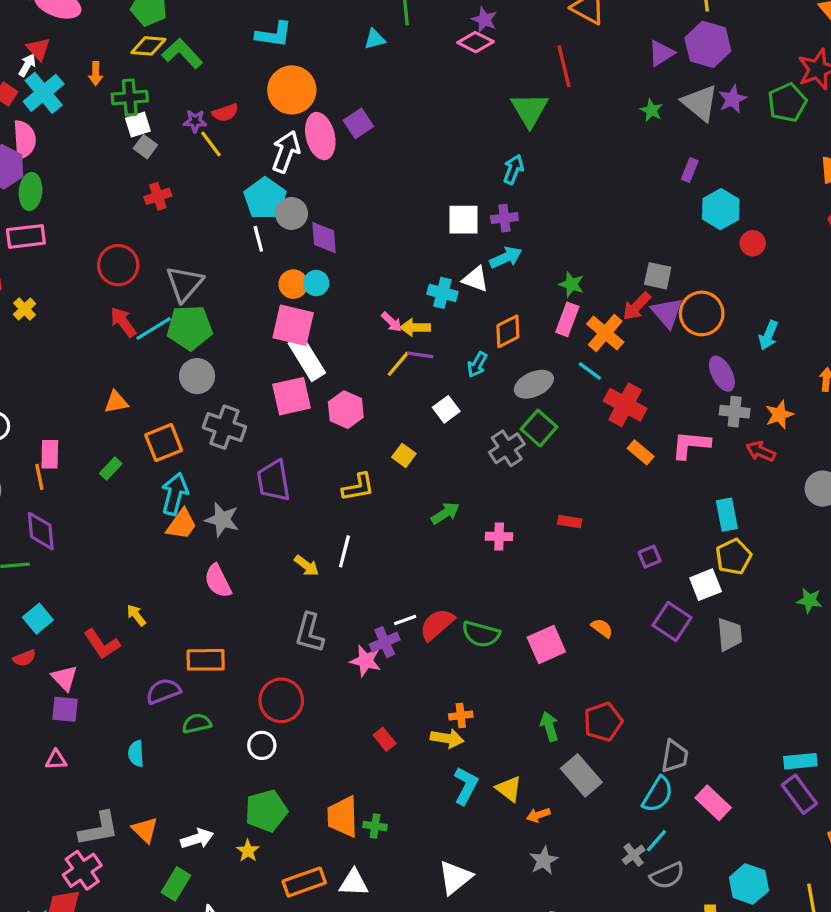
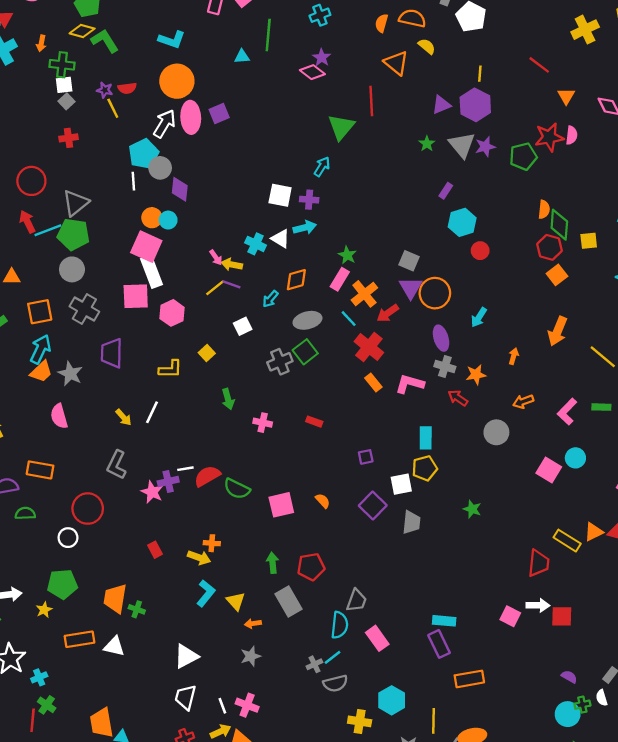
red arrow: (637, 306) -> (388, 313), moved
green arrow: (445, 513) -> (228, 399), turned 96
cyan semicircle: (658, 794) -> (340, 625), turned -36

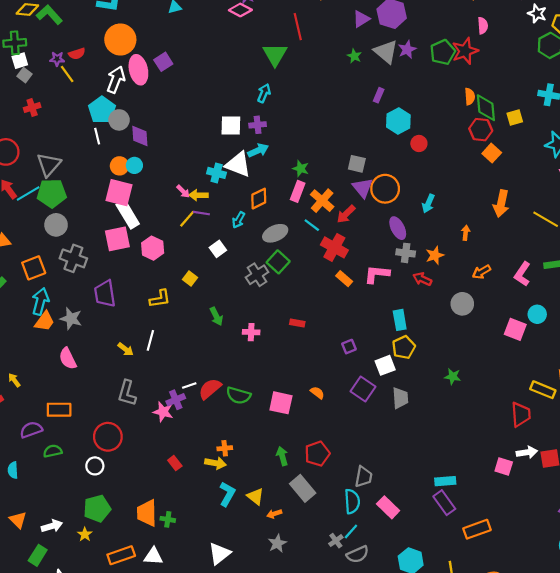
red star: (549, 137) -> (465, 51), moved
white triangle: (281, 239) -> (238, 164), size x1.5
pink square: (281, 505) -> (281, 403), turned 35

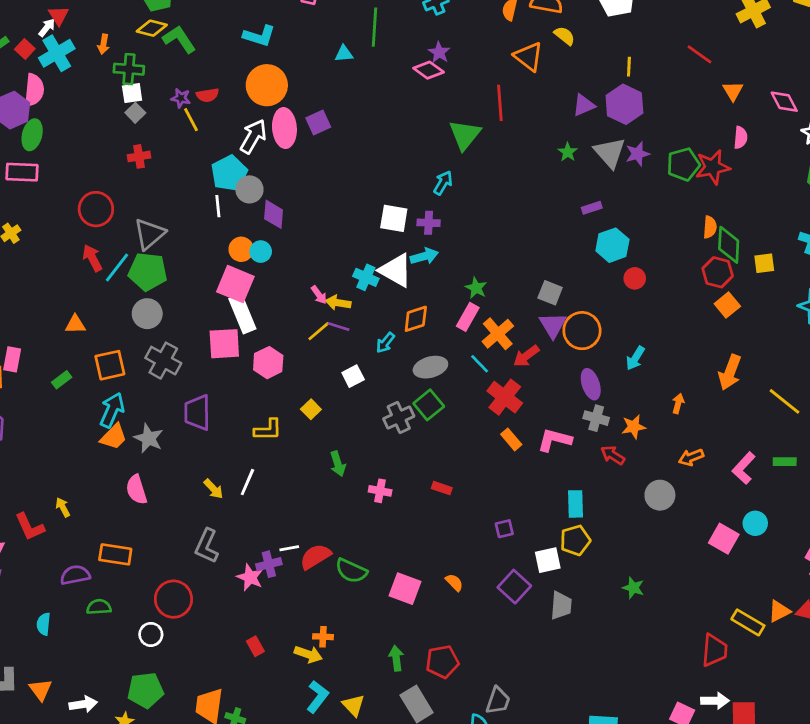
purple rectangle: (379, 95) -> (592, 208), turned 40
cyan line: (28, 194) -> (117, 267), turned -30

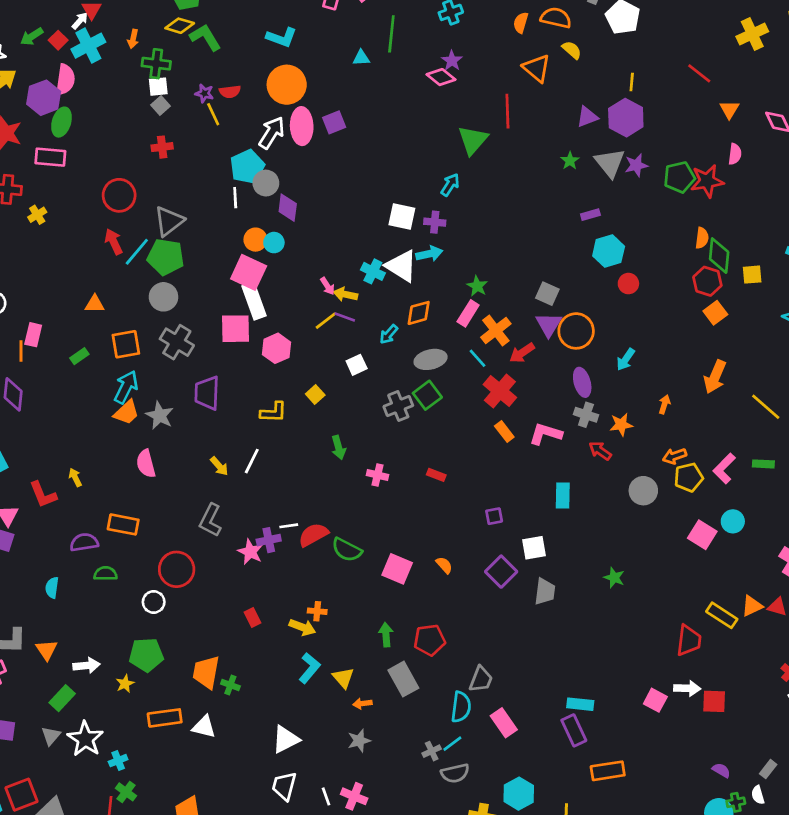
yellow pentagon: (575, 540) -> (689, 477), moved

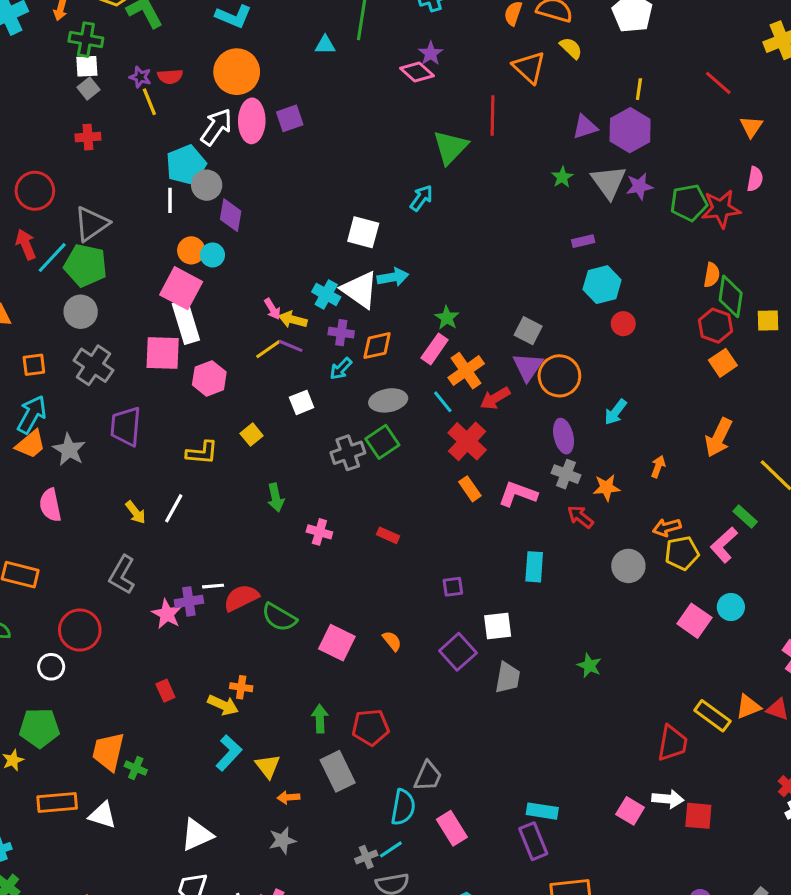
purple cross: (435, 222) -> (341, 333), moved
orange square: (126, 344) -> (34, 365), size x0.7
green rectangle: (763, 464) -> (745, 516), moved, turned 36

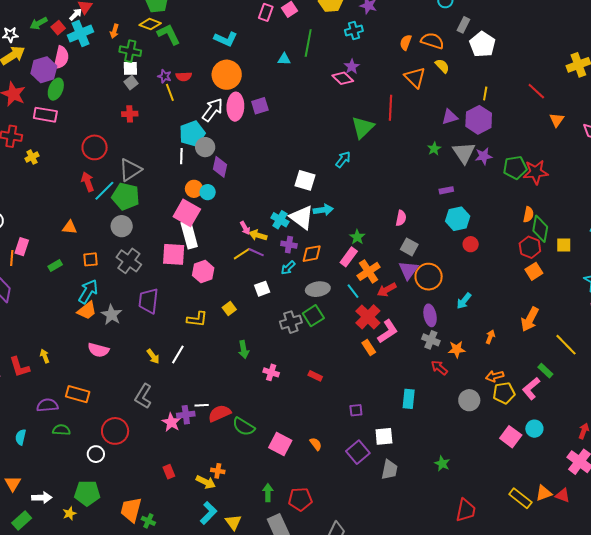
pink semicircle: (755, 179) -> (401, 218), moved
pink L-shape: (518, 494) -> (388, 331), moved, turned 125
pink semicircle: (50, 505) -> (98, 350), turned -65
red trapezoid: (673, 743) -> (466, 510), moved

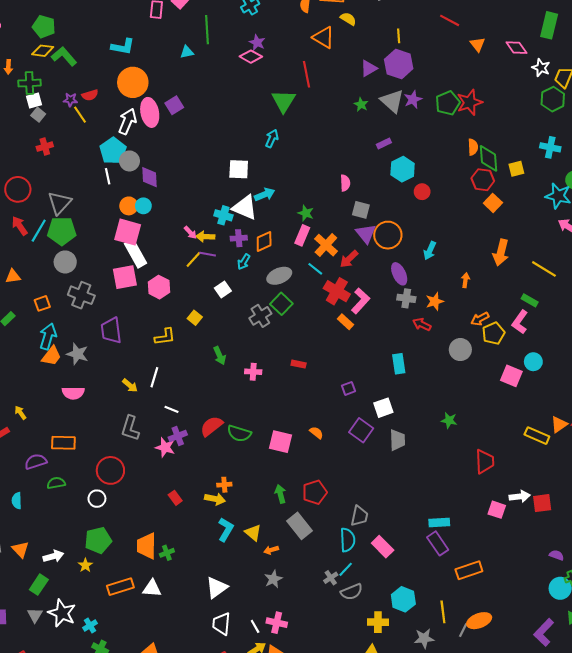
white line: (202, 405) -> (172, 409), moved, turned 40
green cross: (148, 521) -> (167, 553), turned -32

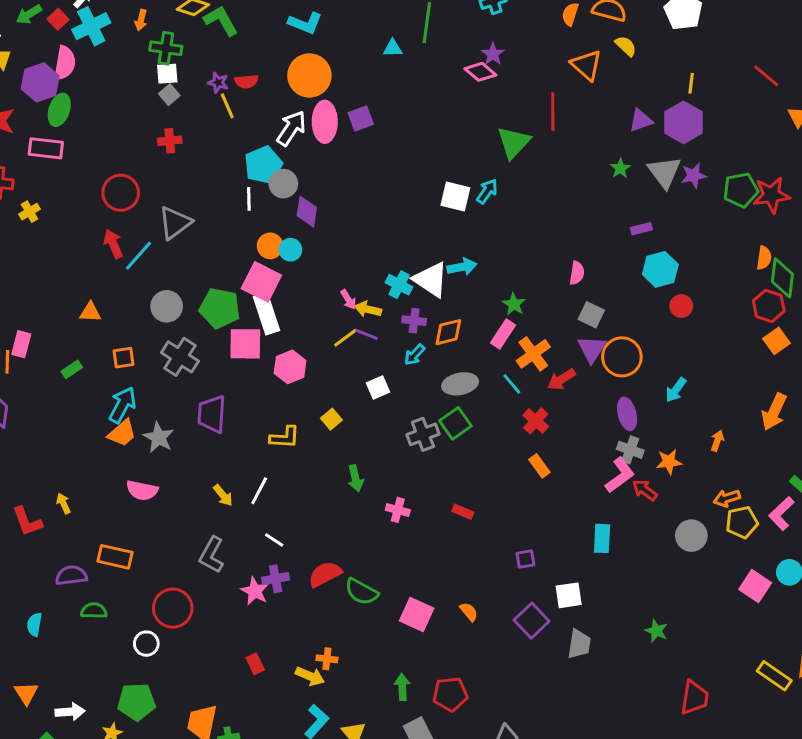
white square: (239, 169) -> (455, 196), moved
green pentagon: (62, 231) -> (220, 308), moved
red cross: (337, 291) -> (536, 421), size x0.7
pink L-shape: (361, 301) -> (620, 475), moved

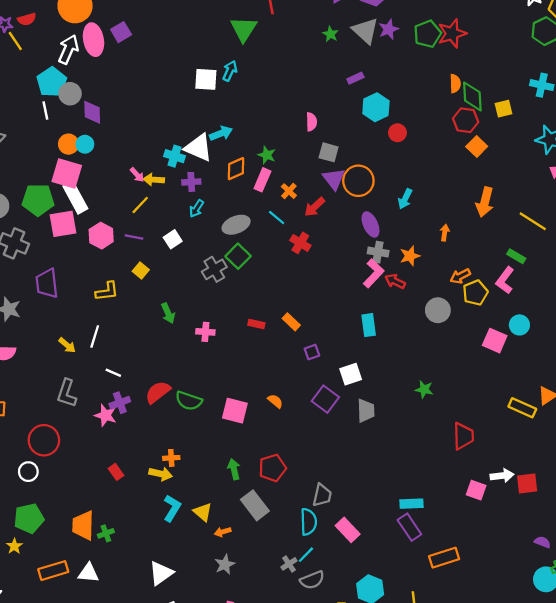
orange diamond: (448, 332) -> (236, 169), moved
purple line: (367, 334) -> (134, 237), moved
orange cross: (533, 354) -> (289, 191), size x0.6
orange rectangle: (539, 466) -> (291, 322), moved

